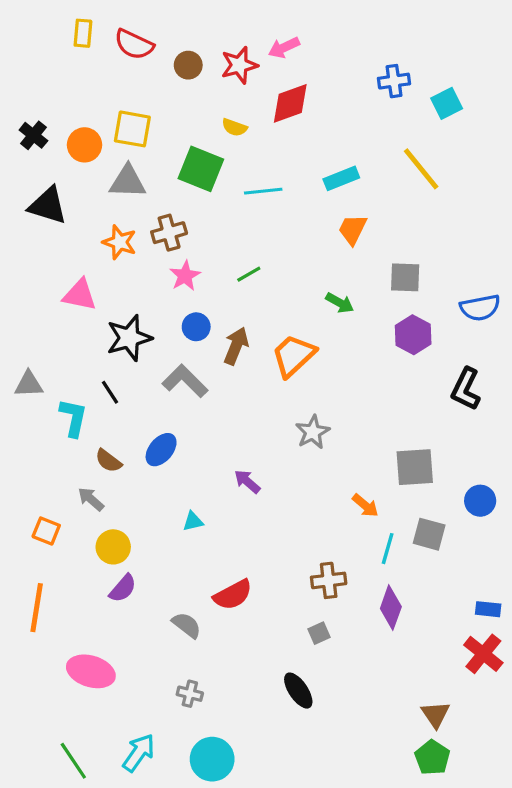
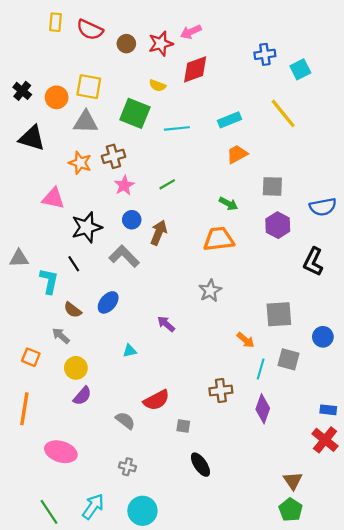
orange trapezoid: (353, 229) -> (237, 154), turned 35
orange trapezoid: (293, 355) -> (219, 239), moved, turned 36
gray square: (319, 633) -> (183, 426), moved, turned 32

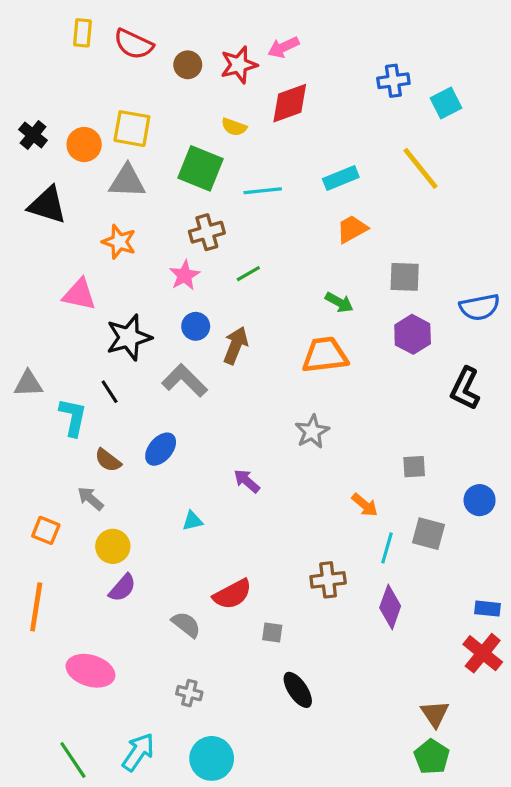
brown cross: (113, 156) -> (207, 232), moved
gray square: (279, 314) -> (414, 467), size x0.6

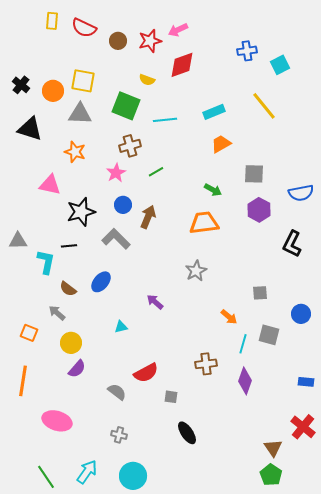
black line: (110, 392) -> (69, 246), turned -63
red cross: (483, 653) -> (303, 427), moved

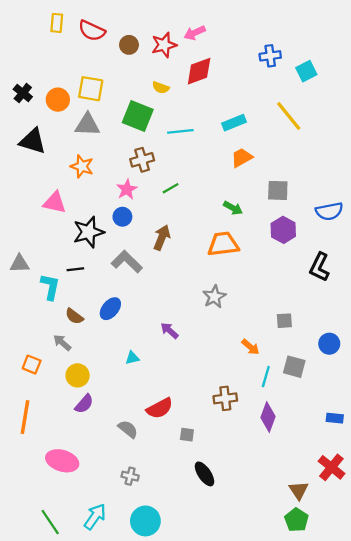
blue circle: (123, 205) -> (122, 217), moved

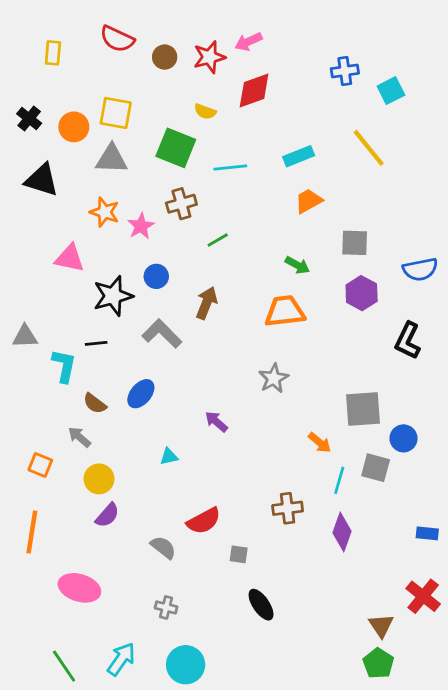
yellow rectangle: (57, 23) -> (53, 53), moved
pink star: (127, 189) -> (141, 226), moved
gray square: (284, 321) -> (363, 409), size x1.8
blue circle: (329, 344) -> (404, 438), moved

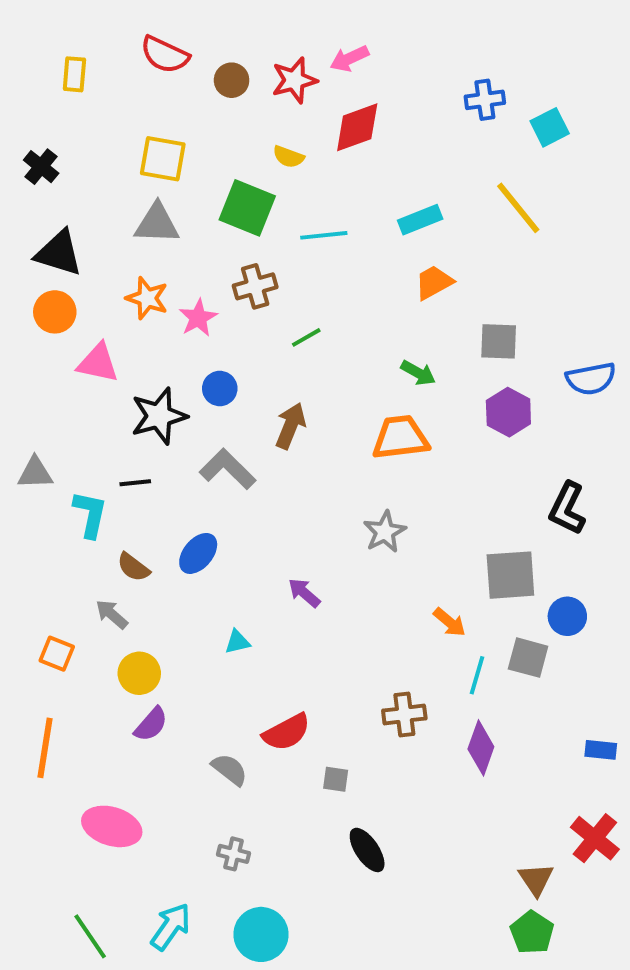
orange circle: (74, 127) -> (55, 312), moved
black L-shape: (408, 341) -> (567, 508), moved

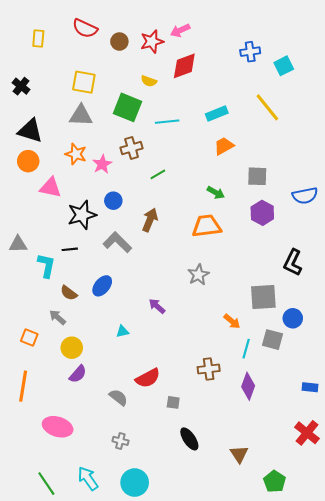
brown triangle: (536, 879) -> (239, 454), moved
cyan arrow: (171, 927) -> (88, 478), turned -70

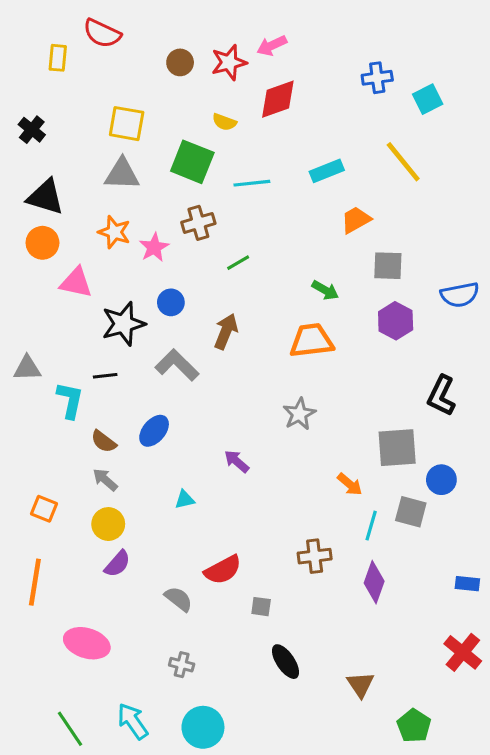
red semicircle: (85, 28) -> (102, 33), moved
orange trapezoid: (224, 146) -> (356, 220), moved
gray arrow: (58, 317) -> (105, 480), moved

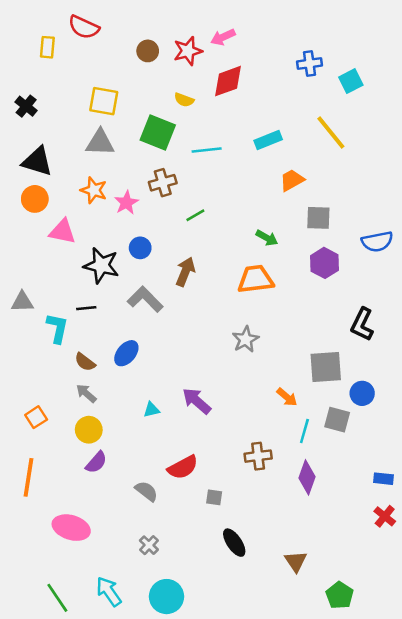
black star: (123, 324) -> (101, 265), turned 30
purple arrow: (237, 461) -> (197, 401), moved, size x1.4
orange square: (44, 509) -> (36, 417), turned 35
red cross: (463, 652) -> (385, 516), moved, size x0.7
gray cross: (182, 665) -> (149, 545), turned 30

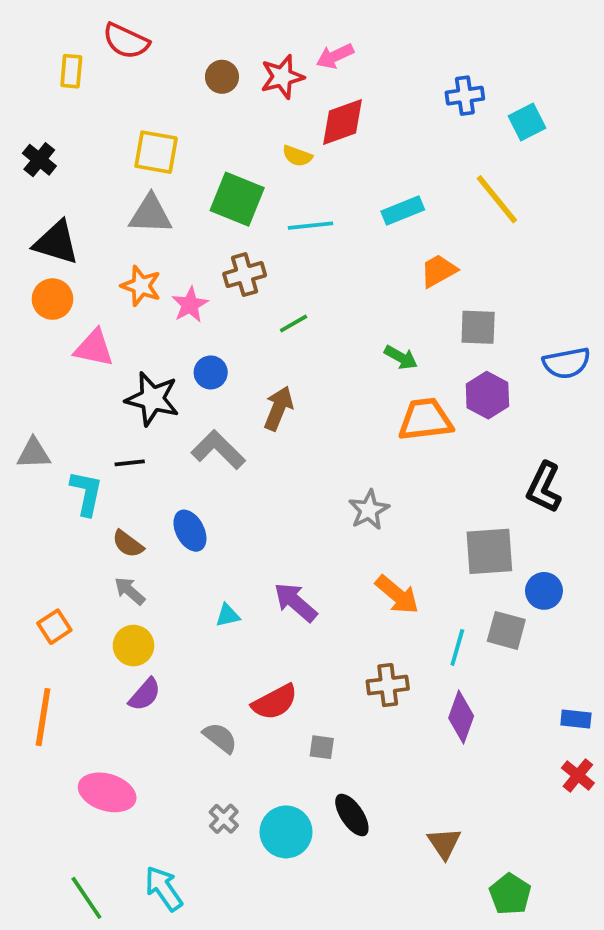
yellow semicircle: (184, 100) -> (297, 156), moved
orange trapezoid: (256, 279) -> (425, 420), moved
blue ellipse: (126, 353) -> (190, 531), turned -68
orange arrow: (287, 397) -> (397, 595), moved, size x1.4
cyan circle: (167, 597) -> (286, 832), moved

